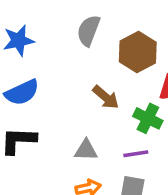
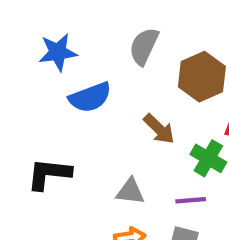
blue semicircle: (22, 92) -> (90, 97), moved

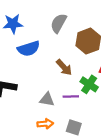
purple line: (191, 200) -> (71, 97), moved

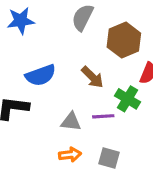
blue semicircle: (29, 49) -> (41, 75), moved

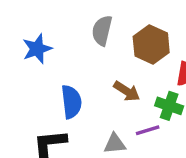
blue semicircle: (41, 75) -> (71, 102), turned -64

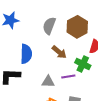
gray semicircle: (102, 30) -> (49, 26), moved

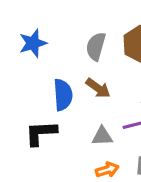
brown arrow: (59, 52) -> (98, 88), moved

